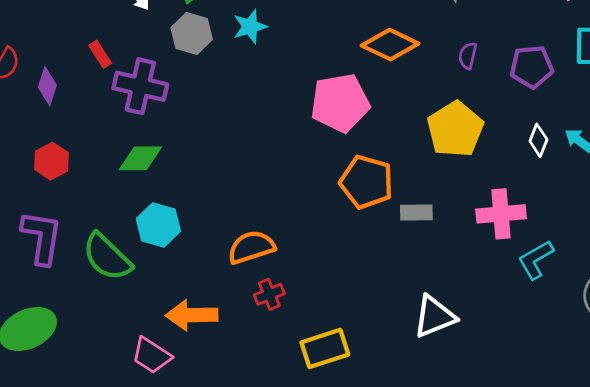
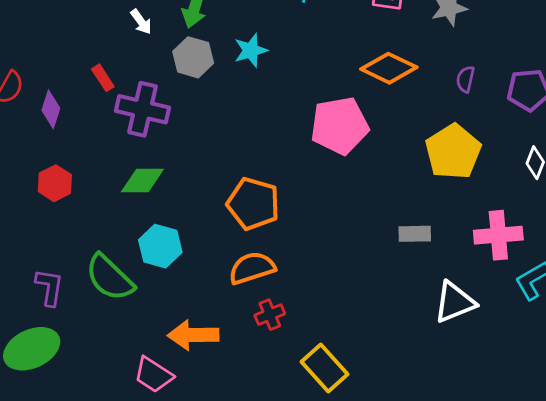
orange pentagon: (366, 182) -> (253, 204), moved
purple L-shape: (42, 237) -> (49, 287), moved, size x0.7
white triangle: (434, 317) -> (455, 302), moved
yellow rectangle: (325, 348) -> (324, 368), turned 66

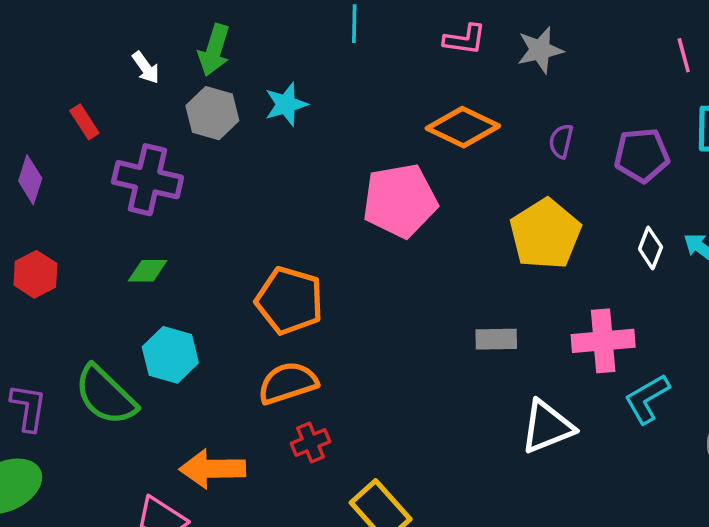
red rectangle: (103, 78) -> (84, 122), moved
green diamond: (142, 180) -> (148, 271), size x0.7

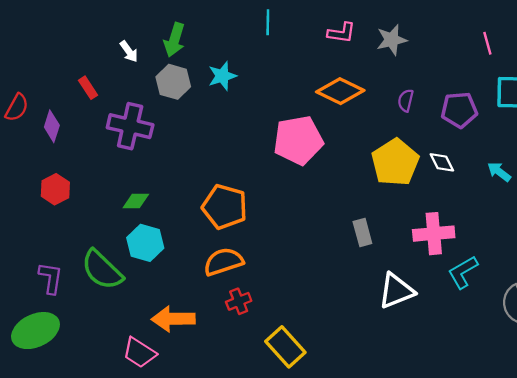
white diamond: (650, 248) -> (442, 162), moved, turned -48
green diamond: (148, 271) -> (136, 201), moved
gray rectangle: (496, 339) -> (362, 232), turned 76

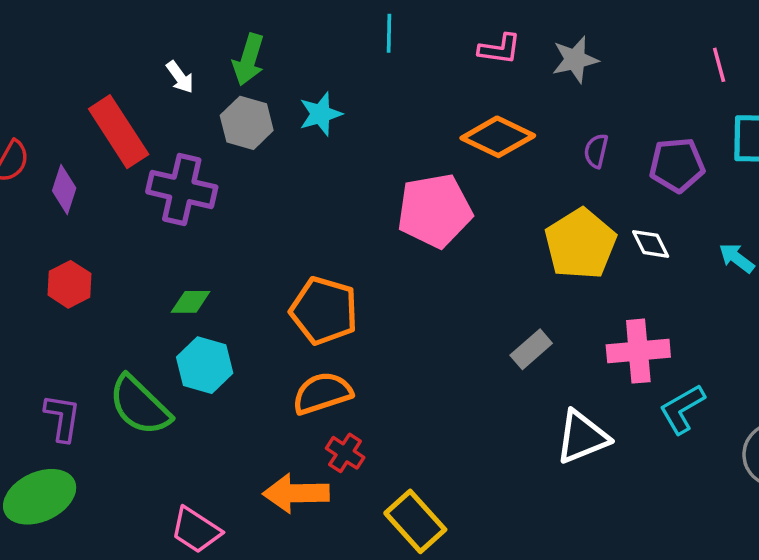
red rectangle: (88, 88) -> (119, 132), size x2.0
gray rectangle: (362, 232) -> (531, 349), turned 64
red cross: (239, 301) -> (345, 453), turned -35
orange arrow: (173, 319) -> (296, 493), moved

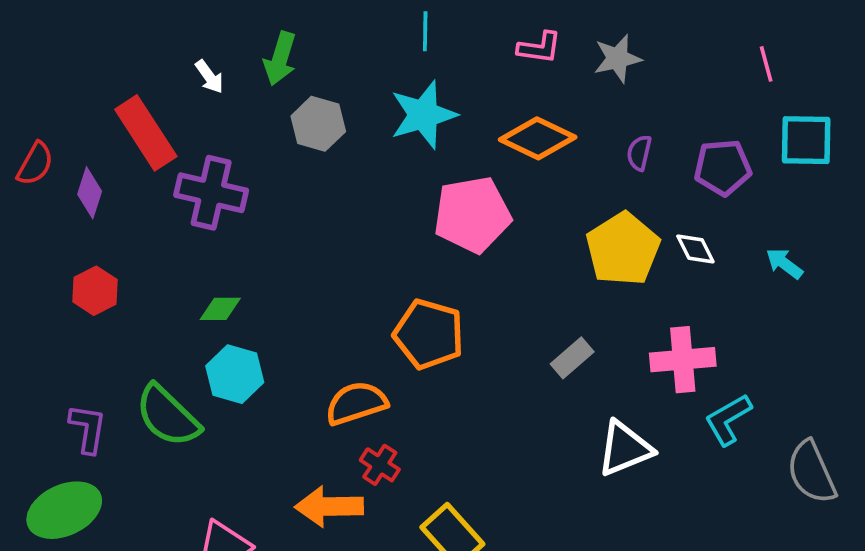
cyan star: (320, 114) -> (423, 115), moved, size x1.5
gray hexagon: (247, 123) -> (318, 124), moved
orange pentagon: (324, 311) -> (429, 334), moved

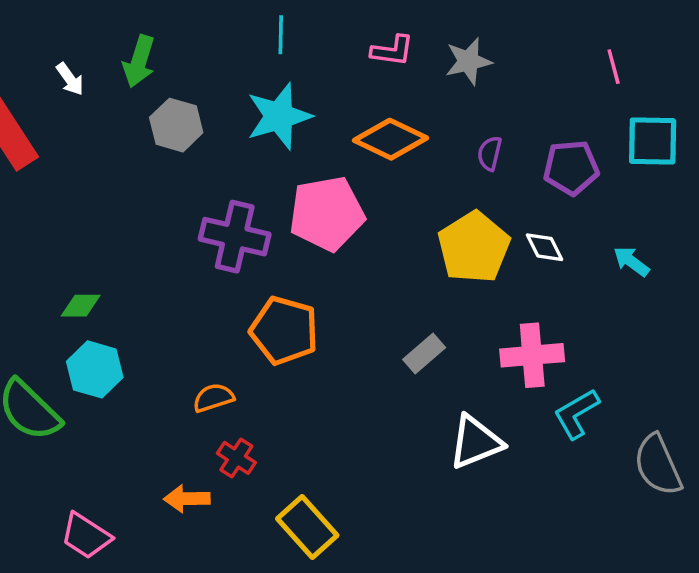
purple cross: (211, 193) -> (235, 237), moved
orange semicircle: (356, 403) -> (213, 398), size x0.7
orange arrow: (329, 507) -> (187, 499), size x0.7

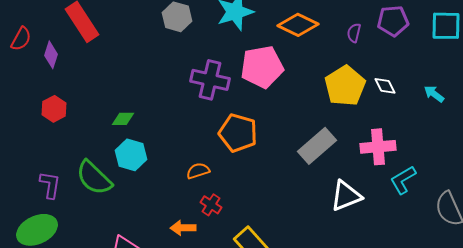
purple pentagon: (571, 168) -> (393, 21), moved
gray rectangle: (424, 353) -> (317, 146), size x1.6

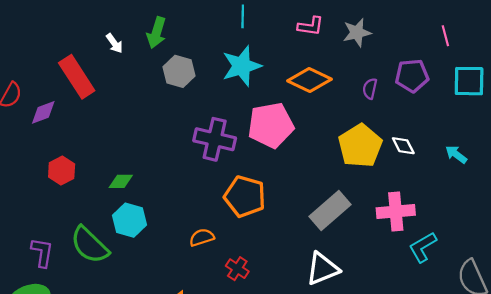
purple diamond: (51, 55) -> (43, 112), turned 52
red hexagon: (54, 109) -> (62, 171), moved
white triangle: (346, 196) -> (322, 269), moved
red cross: (211, 205) -> (237, 269), moved

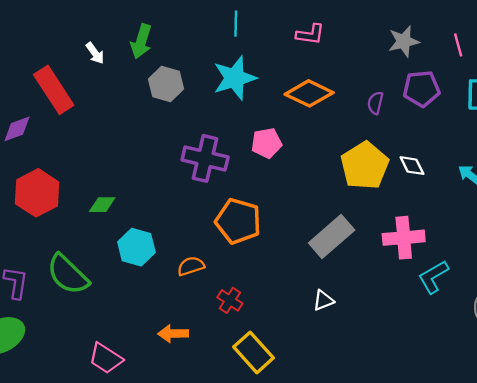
gray star: (357, 33) -> (404, 41), moved
pink pentagon: (271, 125) -> (267, 143), size x0.6
red hexagon: (62, 171) -> (37, 193), size x1.5
cyan hexagon: (129, 220) -> (136, 247), moved
white triangle: (322, 269) -> (323, 300), size x0.6

